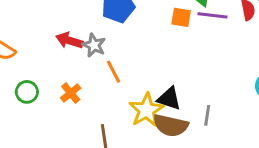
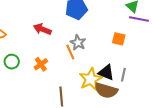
orange square: (181, 17) -> (119, 39), moved
gray star: (94, 45) -> (78, 43), moved
gray line: (207, 115) -> (123, 75), moved

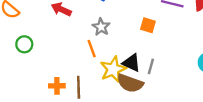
orange line: (70, 52) -> (92, 49), moved
orange cross: (41, 64) -> (57, 86), moved, turned 32

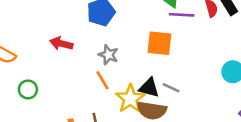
orange square: (148, 25) -> (159, 43), size x1.5
gray line: (151, 66) -> (171, 88), turned -70

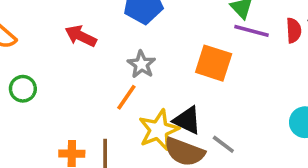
orange line: (103, 80) -> (126, 97), turned 54
gray line: (171, 88) -> (223, 144), moved

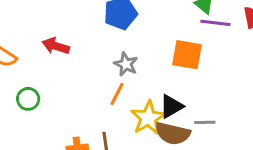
red arrow: (81, 36) -> (56, 46), moved
black triangle: (187, 120) -> (171, 106), turned -48
gray line: (223, 144) -> (205, 122), turned -30

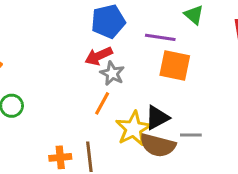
purple line: (215, 23) -> (160, 37), moved
red arrow: (56, 46) -> (99, 56), moved, turned -44

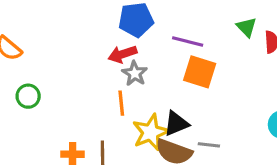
green triangle: (194, 15) -> (247, 27), moved
orange line: (102, 103) -> (121, 103), turned -40

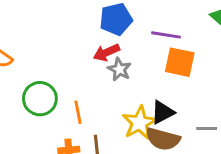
green circle: (28, 96) -> (40, 99), moved, size x1.5
orange line: (121, 103) -> (78, 112), moved
gray line: (209, 145) -> (207, 129), moved

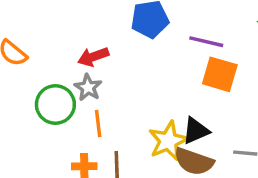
red arrow: (106, 52) -> (93, 57), moved
gray star: (119, 69) -> (88, 88), moved

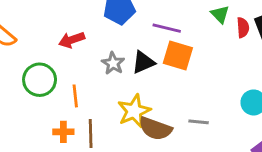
gray star: (88, 88) -> (113, 63), moved
black triangle: (196, 131) -> (143, 62), moved

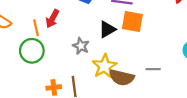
red arrow: (72, 40) -> (52, 19), turned -36
gray star: (113, 63) -> (81, 46), moved
orange line: (75, 96) -> (36, 28), moved

